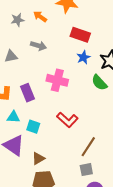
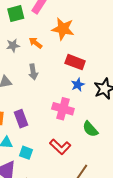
gray arrow: (38, 46) -> (33, 72), turned 63
pink cross: (57, 80) -> (63, 109), moved
green semicircle: (99, 83) -> (90, 129), moved

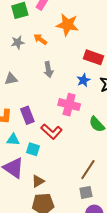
red rectangle: (75, 62) -> (93, 57), moved
gray arrow: (33, 72) -> (48, 70), moved
red L-shape: (60, 147) -> (51, 132), moved

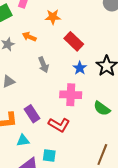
orange star: (67, 25) -> (53, 17), size x0.7
red rectangle: (93, 57) -> (74, 41), moved, turned 36
cyan square: (33, 149) -> (49, 156), moved

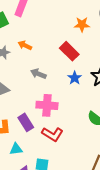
orange star: (53, 17) -> (82, 24), moved
gray arrow: (43, 65) -> (38, 74), turned 133
pink cross: (71, 95) -> (47, 105), moved

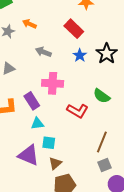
red L-shape: (52, 134) -> (78, 111), moved
cyan triangle: (16, 149) -> (37, 124), moved

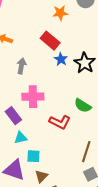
gray arrow: (43, 52) -> (21, 66), turned 84
blue star: (80, 55) -> (61, 59), moved

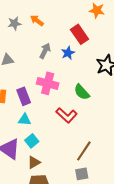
blue star: (61, 59) -> (68, 53), moved
green semicircle: (83, 106) -> (82, 92), moved
cyan square: (33, 156) -> (32, 141), turned 32

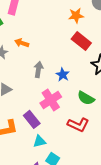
red rectangle: (79, 34) -> (81, 41), moved
blue star: (68, 53) -> (63, 75), moved
pink cross: (48, 83) -> (51, 100), turned -30

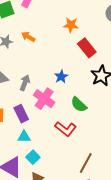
orange star: (76, 16) -> (71, 25), moved
gray arrow: (38, 70) -> (25, 83), moved
pink cross: (51, 100) -> (44, 99), turned -35

